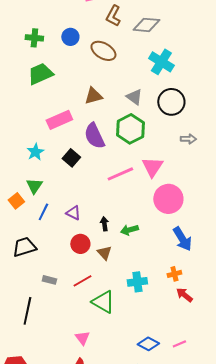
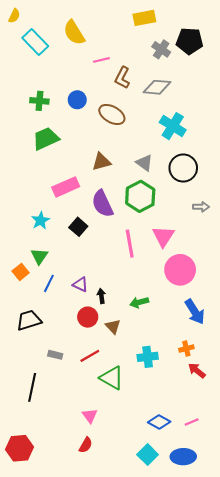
pink line: (120, 174) -> (130, 244), turned -76
black arrow: (104, 224) -> (101, 296), moved

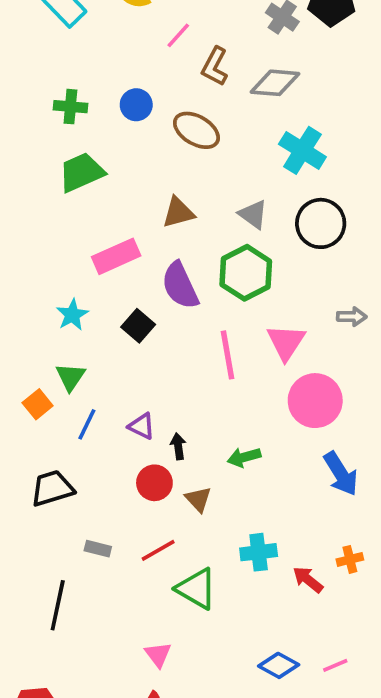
pink line: (101, 60) -> (178, 35), turned -35
gray arrow: (201, 207) -> (352, 317), moved
orange cross: (186, 349) -> (350, 559), moved
red arrow: (197, 371) -> (308, 580), moved

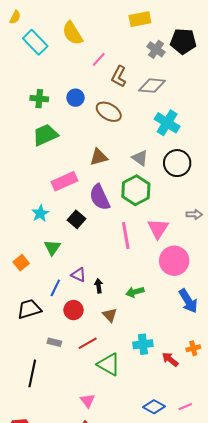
green triangle: (70, 377) -> (52, 248), moved
blue line: (87, 424) -> (55, 288), moved
red circle: (154, 483) -> (73, 310), moved

